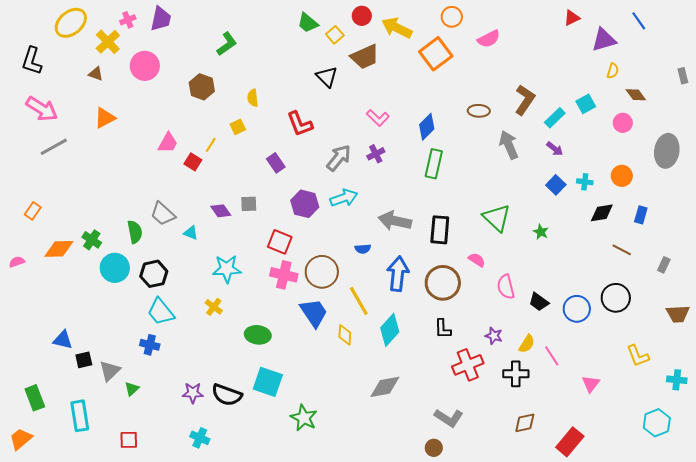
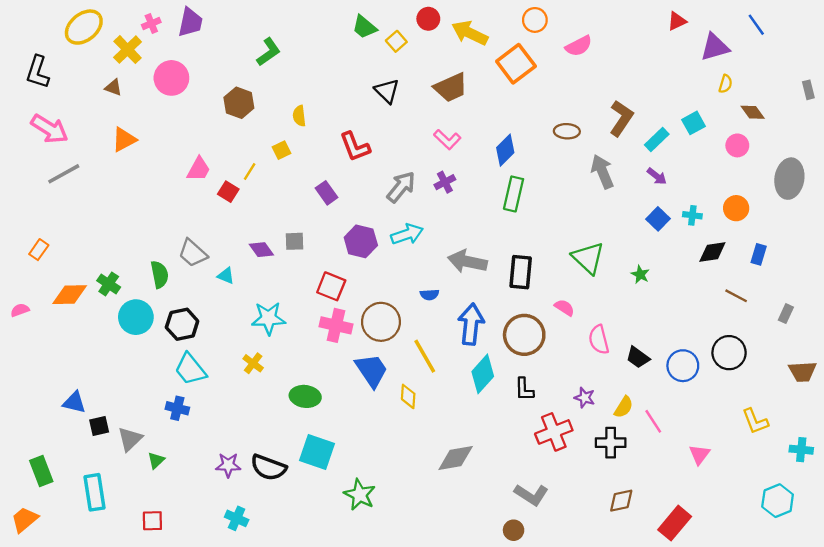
brown trapezoid: (365, 57) -> (451, 87), moved
cyan diamond: (390, 330) -> (483, 374), moved

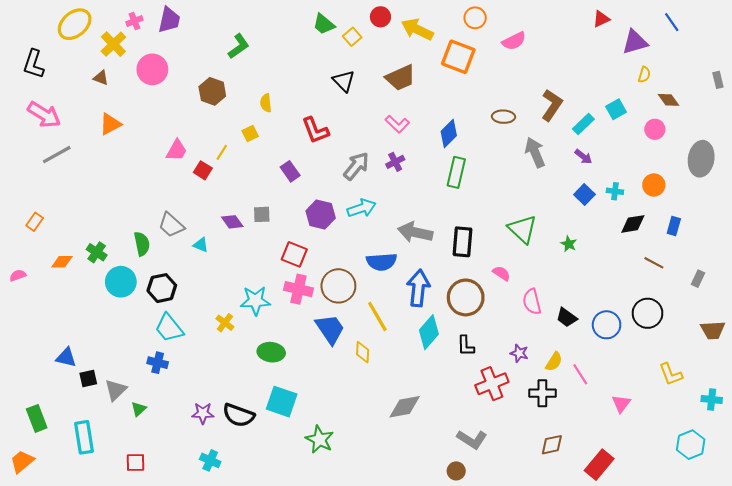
orange square: (516, 64) -> (458, 57), turned -32
orange diamond: (70, 295) -> (62, 262), size x0.7
blue semicircle: (429, 295) -> (382, 262), size x1.8
cyan star: (268, 318) -> (255, 301), moved

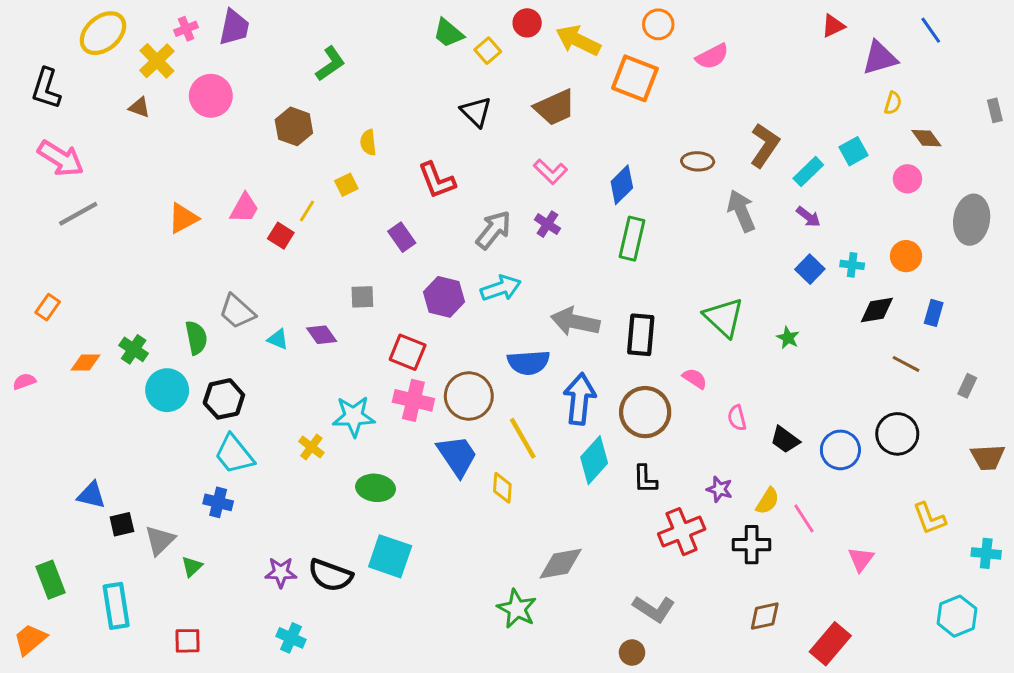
orange triangle: (110, 124) -> (183, 218), moved
purple cross: (395, 162) -> (547, 224), turned -30
purple diamond: (232, 222) -> (322, 335), moved
pink semicircle: (532, 302) -> (737, 418), size x0.7
green star: (320, 439) -> (517, 609), moved

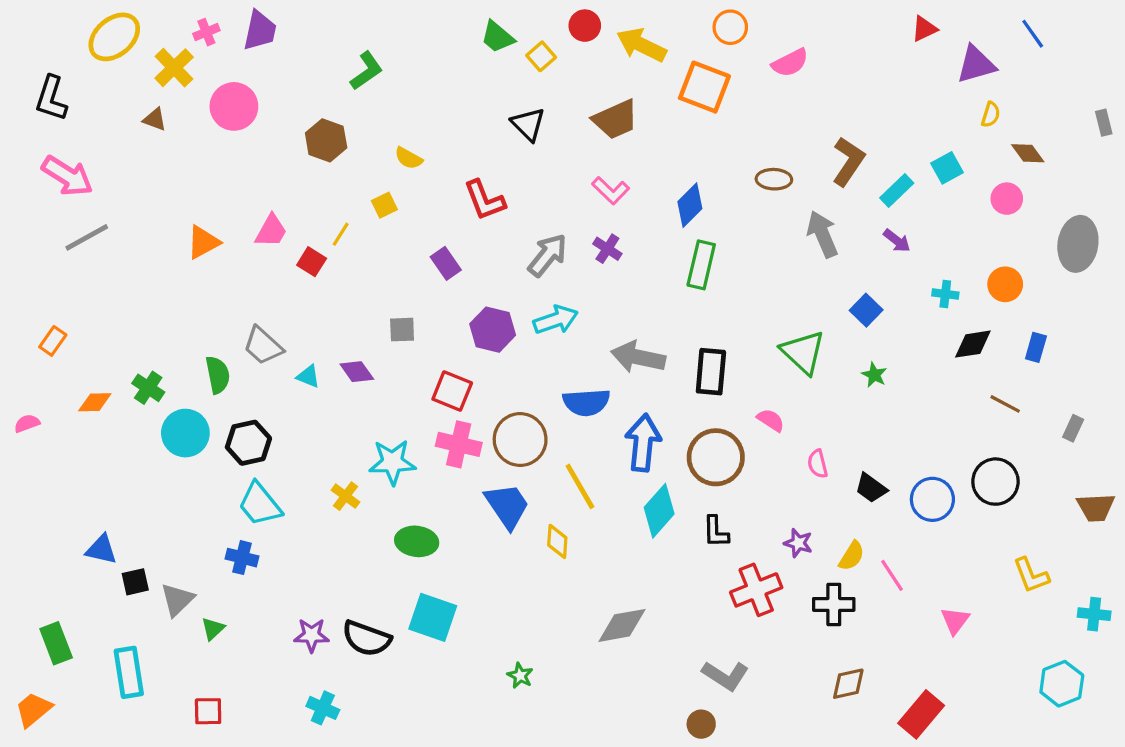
yellow semicircle: (368, 142) -> (409, 158), turned -55
blue square: (810, 269) -> (866, 310), moved
green star: (517, 609) -> (520, 676), moved, size x0.6

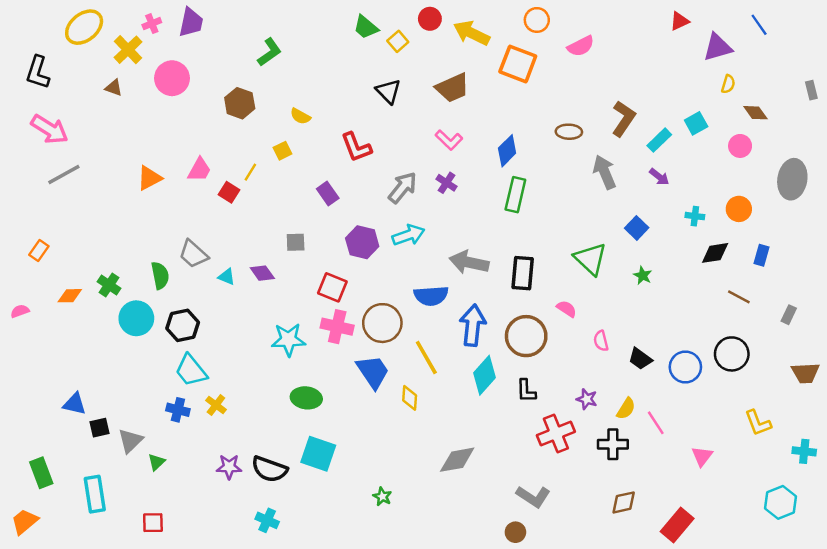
yellow cross: (345, 496) -> (216, 405), moved
cyan cross: (323, 708) -> (267, 520), moved

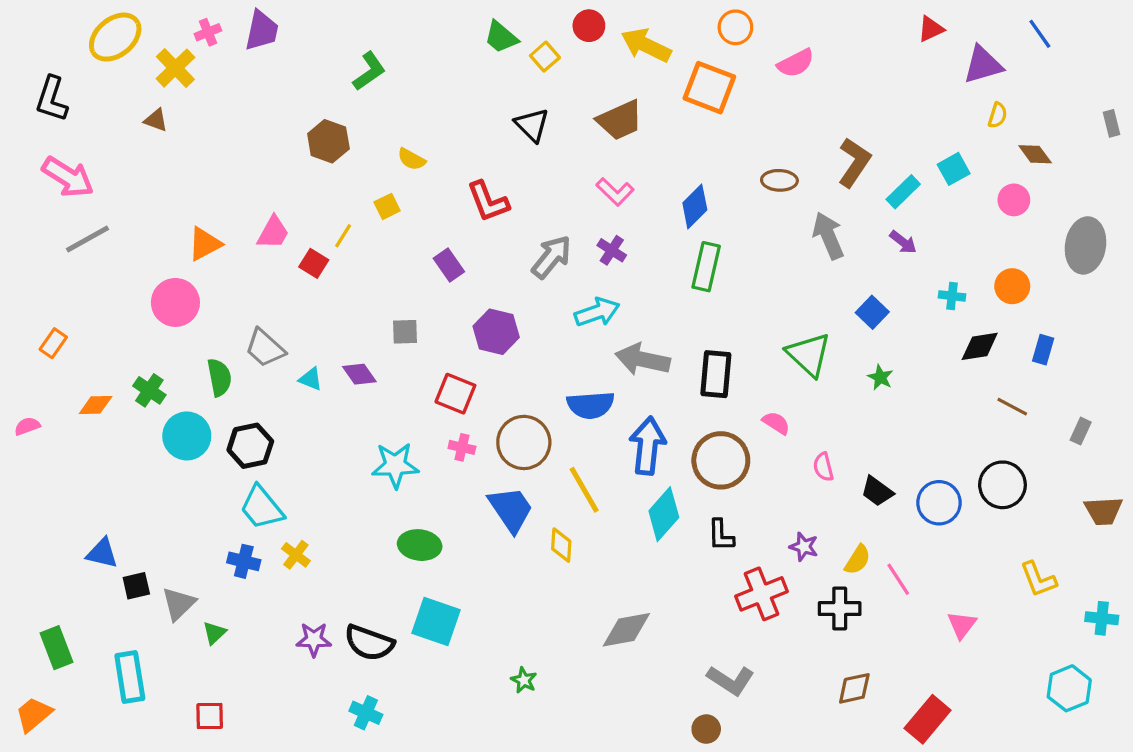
pink circle: (172, 78) -> (175, 302), moved
cyan arrow: (408, 235) -> (597, 312), moved
pink cross: (337, 327) -> (462, 447), size x0.6

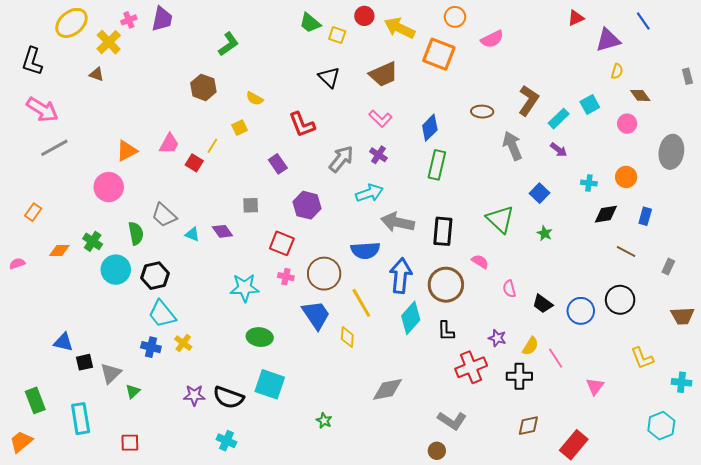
yellow square: (545, 57) -> (337, 35), turned -30

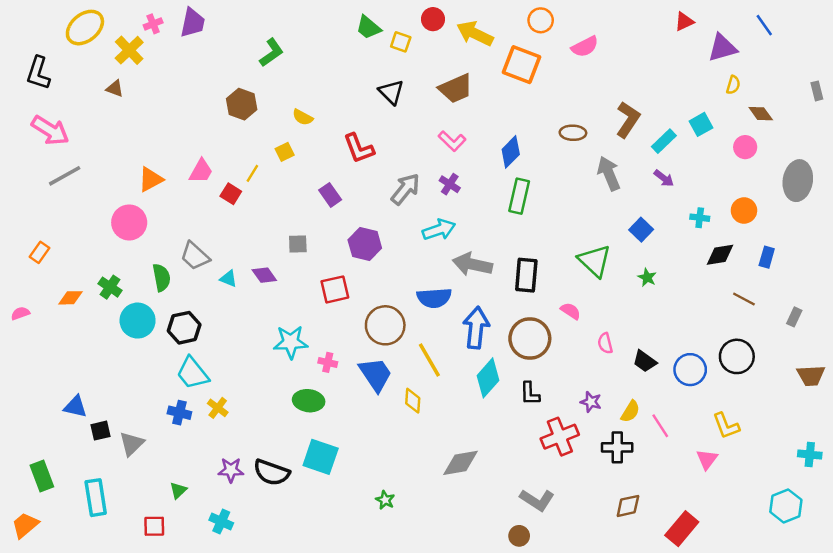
red square: (282, 243) -> (335, 289), turned -35
pink cross: (286, 277) -> (328, 362), moved
yellow L-shape: (642, 358) -> (726, 426), moved
green triangle: (133, 391) -> (178, 490), moved
cyan cross: (226, 441) -> (221, 521), moved

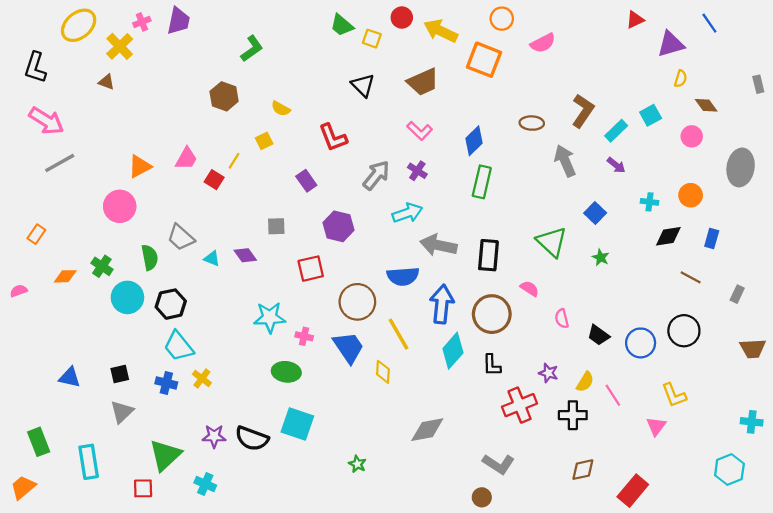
black square: (100, 431) -> (120, 374), moved
green triangle: (178, 490) -> (165, 455), size x2.0

